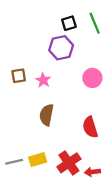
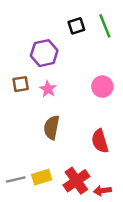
purple hexagon: (61, 48) -> (44, 53), moved

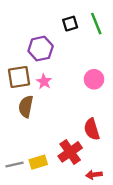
brown square: (21, 84) -> (19, 77), size x1.5
brown semicircle: (52, 127) -> (26, 107), moved
red cross: (76, 181) -> (70, 152), moved

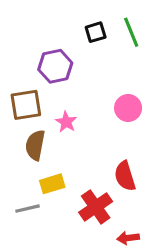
pink star: (44, 82) -> (66, 122), moved
yellow rectangle: (38, 162) -> (52, 184), moved
gray line: (14, 164) -> (27, 209), moved

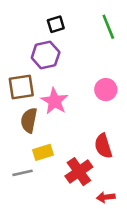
black square: (96, 32) -> (56, 24), moved
pink star: (66, 122) -> (55, 101), size x1.5

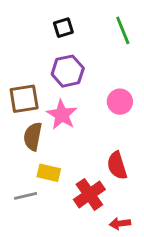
purple hexagon: (46, 55) -> (68, 71), moved
yellow rectangle: (43, 152) -> (49, 173), turned 30

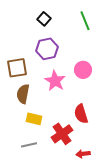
black square: (63, 28) -> (44, 19), turned -32
pink star: (62, 115) -> (55, 81), moved
gray line: (26, 196) -> (29, 145), moved

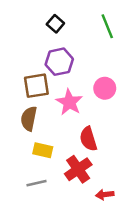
brown square: (17, 68) -> (36, 86), moved
red semicircle: (81, 114) -> (88, 139), moved

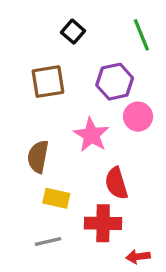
purple hexagon: (59, 62) -> (115, 82), moved
brown square: (36, 86) -> (48, 82), moved
red cross: (78, 169) -> (103, 223), turned 36

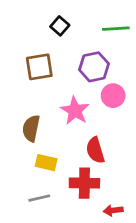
green line: (141, 35) -> (116, 29), turned -72

